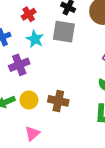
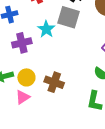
cyan star: (35, 39) -> (46, 29), moved
pink triangle: (32, 133) -> (23, 97), moved

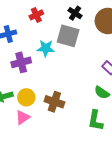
cyan star: (46, 29) -> (46, 48), turned -30

